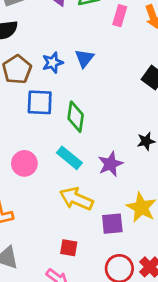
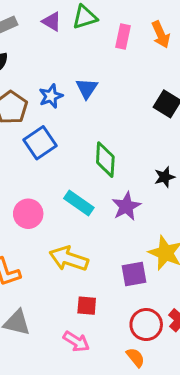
blue square: (40, 102) -> (40, 143), turned -32
green diamond: (76, 117) -> (105, 160), moved
yellow arrow: (76, 199) -> (69, 259), moved

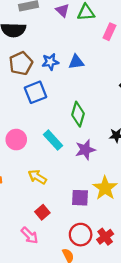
blue triangle: (87, 88) -> (76, 62), turned 35
yellow arrow: (69, 259) -> (37, 177), size x0.7
red square: (87, 306) -> (42, 212), turned 32

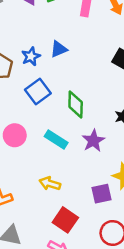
blue square: (35, 92) -> (38, 91), moved
pink circle: (16, 140) -> (15, 135), moved
red square: (42, 212) -> (65, 220), size x1.5

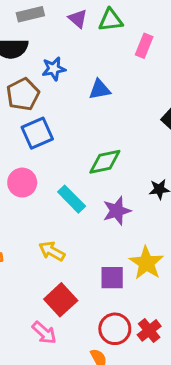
blue star: (31, 56) -> (54, 69), moved
blue square: (38, 91) -> (37, 133), moved
green diamond: (76, 105) -> (105, 162), turned 64

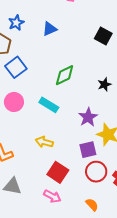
purple star: (117, 211) -> (88, 117), moved
red circle: (115, 329) -> (96, 172), moved

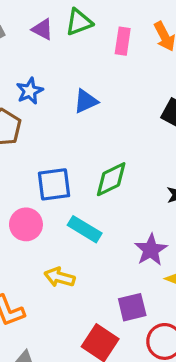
blue square: (16, 67) -> (54, 184), moved, turned 30
yellow arrow: (44, 142) -> (60, 277), moved
purple square: (88, 150) -> (132, 307), moved

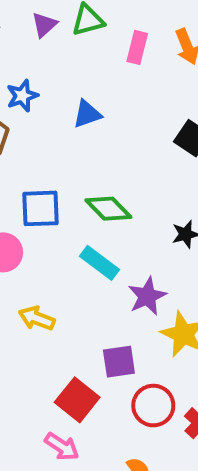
purple triangle: (42, 29) -> (44, 25), turned 45
green diamond: (111, 179) -> (108, 209), turned 66
cyan rectangle: (85, 229) -> (99, 263), moved

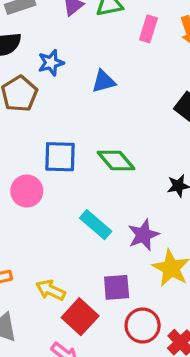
cyan rectangle: (99, 263) -> (96, 225), moved
yellow arrow: (37, 318) -> (51, 290), moved

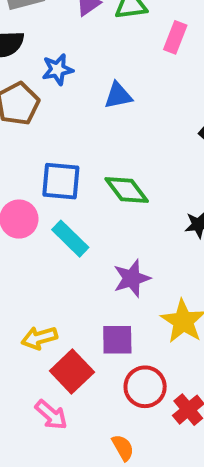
cyan rectangle: (96, 225) -> (70, 239), moved
purple star: (143, 235) -> (132, 278), moved
yellow arrow: (51, 290) -> (39, 338), turned -44

